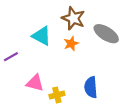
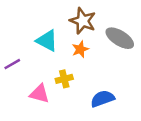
blue semicircle: (91, 87) -> (102, 99), turned 75
yellow cross: (57, 95) -> (64, 79), moved

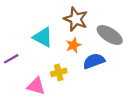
blue semicircle: (102, 99) -> (94, 61), moved

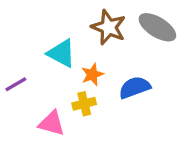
gray ellipse: (110, 35) -> (157, 27), moved
orange star: (73, 45) -> (92, 74), moved

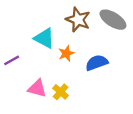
yellow cross: (84, 104) -> (61, 92), moved, turned -35

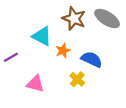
blue semicircle: (97, 63) -> (92, 59), turned 45
yellow cross: (61, 92) -> (77, 79), moved

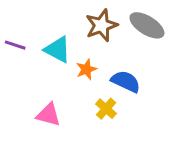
brown star: (74, 19) -> (101, 25), turned 30
purple line: (11, 57) -> (15, 45), moved, turned 48

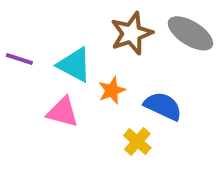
pink triangle: (48, 115) -> (63, 112), moved

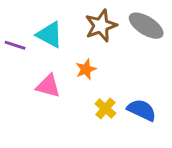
cyan triangle: (74, 65) -> (50, 35), moved
blue semicircle: (163, 106) -> (142, 110), moved

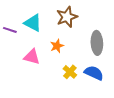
gray ellipse: (146, 26) -> (97, 43), moved, turned 55

